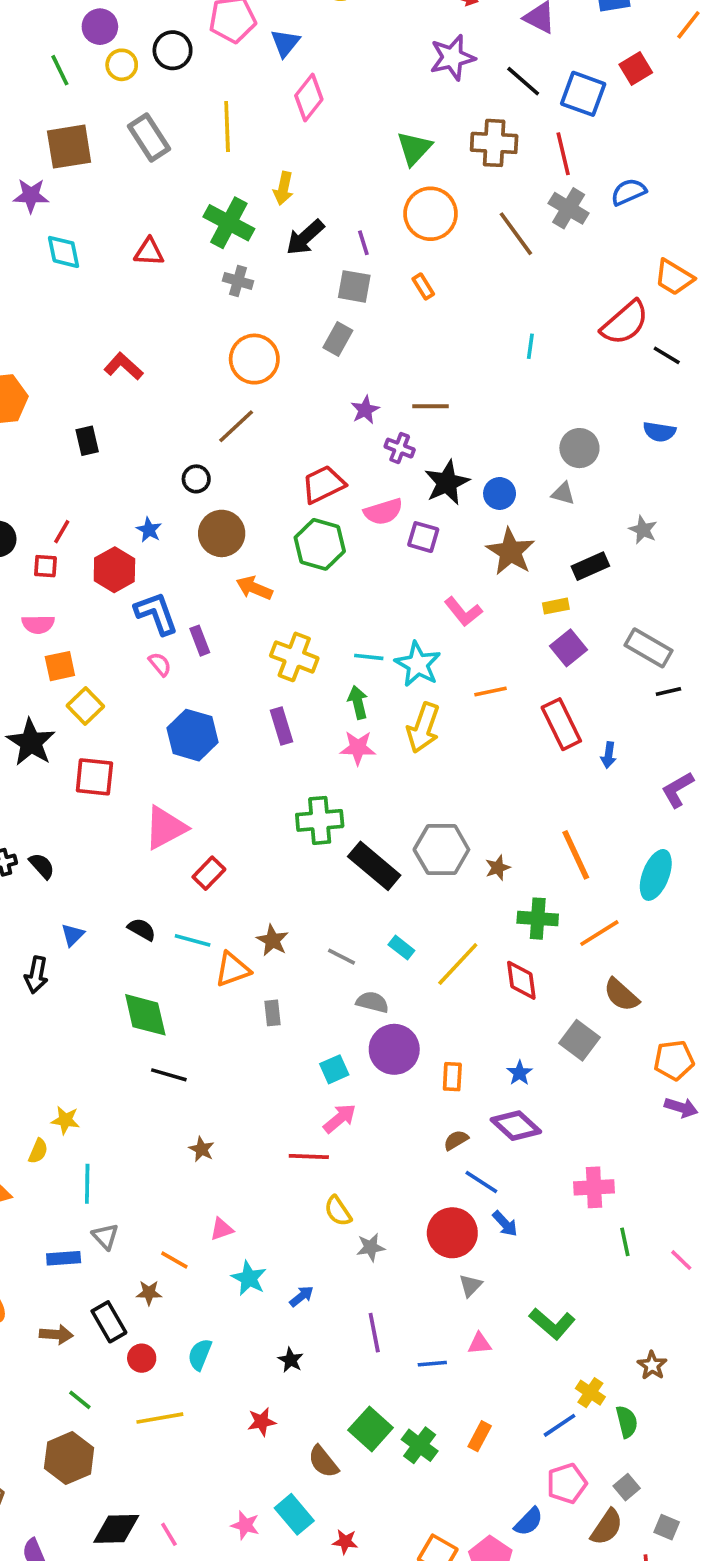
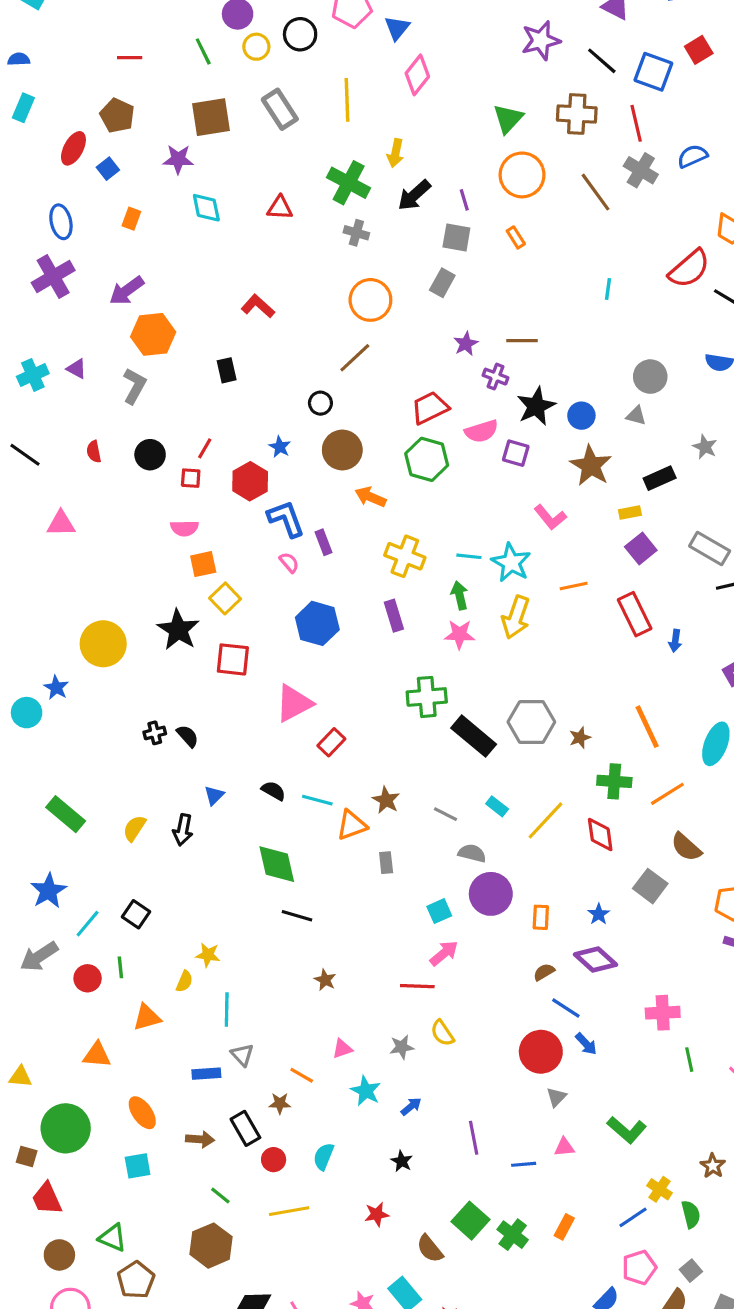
gray star: (371, 1247) -> (402, 1047), moved

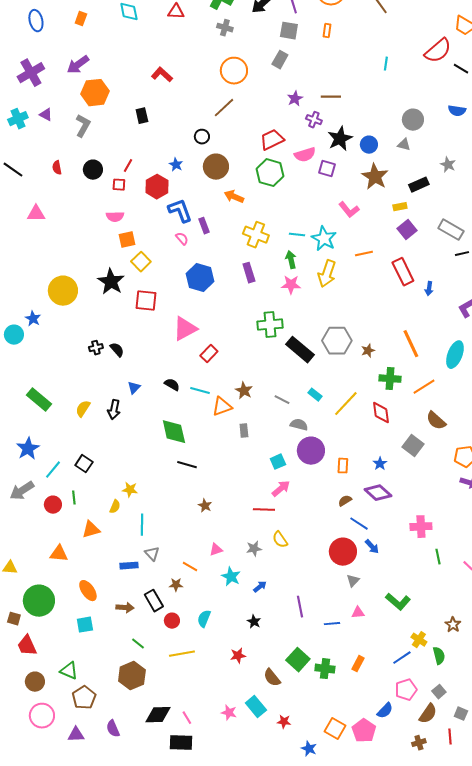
orange rectangle: (516, 237) -> (327, 31), turned 40
purple cross: (53, 277) -> (31, 73), moved
green cross: (513, 1235) -> (325, 669), turned -30

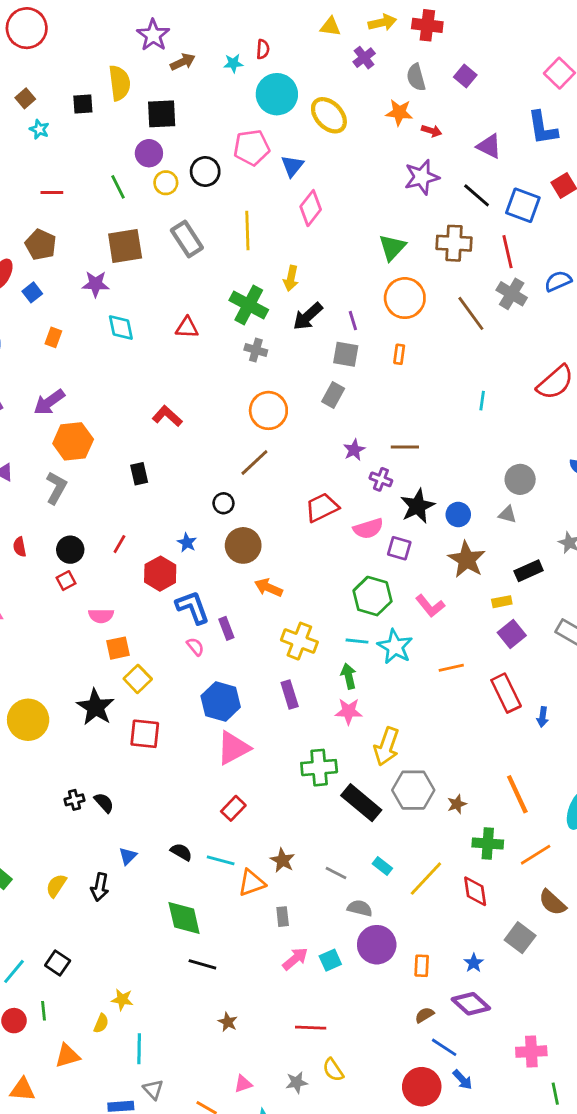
green hexagon: (270, 173) -> (372, 596), moved
red square: (119, 185) -> (66, 581), moved, turned -32
yellow arrow: (327, 274) -> (387, 746), moved
pink triangle: (185, 329) -> (233, 748), moved
pink arrow: (281, 489) -> (295, 959), moved

